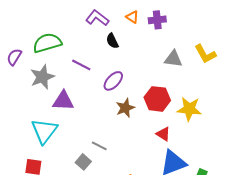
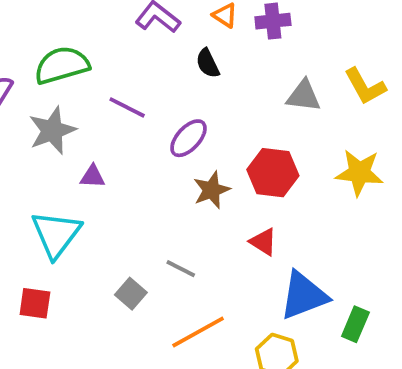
black semicircle: (112, 41) -> (208, 63), moved
purple triangle: (63, 101) -> (93, 177), size x0.6
yellow star: (189, 109) -> (359, 173), moved
red triangle: (163, 134) -> (263, 242), moved
gray line: (99, 146) -> (181, 269), moved

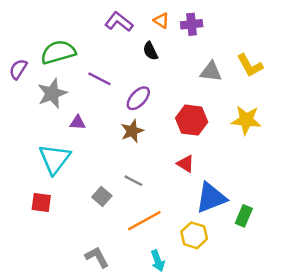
brown star: (211, 190) -> (132, 131), moved

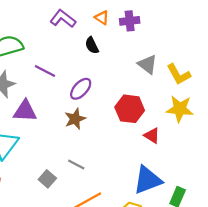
yellow L-shape: (250, 65) -> (179, 74), moved
gray triangle: (211, 72) -> (147, 64), turned 30
purple triangle: (78, 122) -> (25, 111), size x1.6
red triangle: (186, 164) -> (152, 136), moved

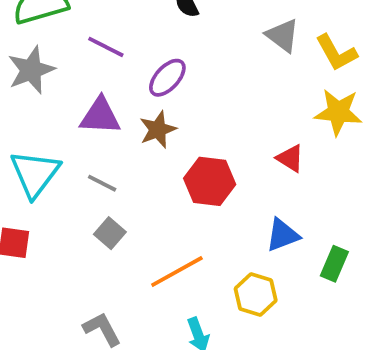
red hexagon: (130, 109) -> (210, 181), moved
purple triangle: (25, 111) -> (100, 116), moved
gray line: (76, 164) -> (102, 183), moved
blue triangle: (147, 180) -> (283, 235), size x0.7

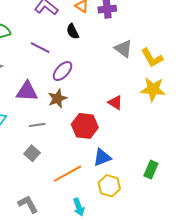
purple line: (106, 47) -> (40, 48), moved
red triangle: (290, 158) -> (115, 103), moved
gray line: (102, 183) -> (37, 125), moved, turned -35
blue triangle: (283, 235) -> (102, 157), moved

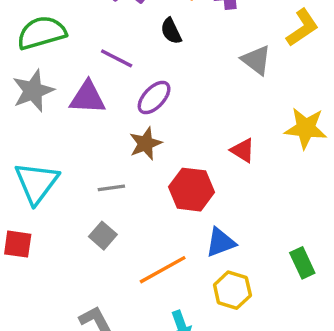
yellow L-shape: (152, 58) -> (302, 28), moved, turned -95
purple triangle: (27, 91) -> (88, 98), moved
green rectangle: (151, 170) -> (302, 263), turned -48

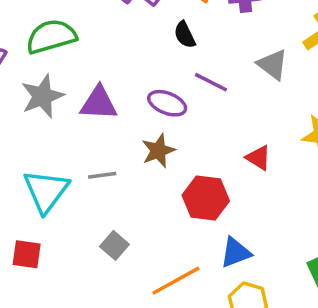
purple line: (117, 58) -> (211, 82), moved
purple ellipse: (154, 98) -> (167, 103), turned 69
gray line: (111, 188) -> (102, 175), moved

